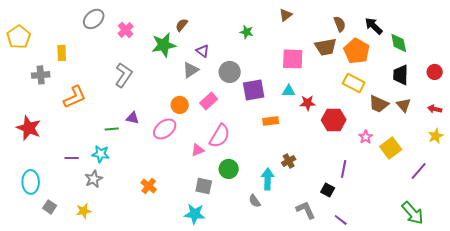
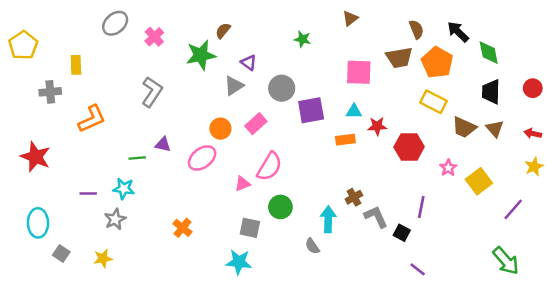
orange rectangle: (271, 121) -> (345, 140), moved
gray L-shape: (306, 210) -> (376, 217), moved

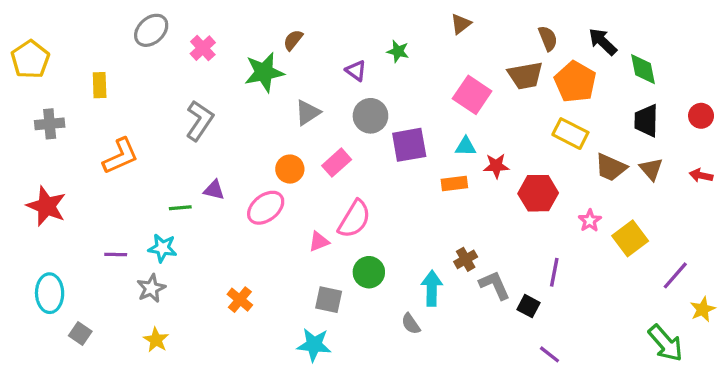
purple triangle: (249, 62) -> (356, 71), moved
pink square: (359, 72) -> (472, 95), turned 32
gray cross: (50, 92) -> (50, 124), moved
yellow star: (534, 167) -> (703, 309), moved
yellow star: (103, 258) -> (156, 340), moved, turned -30

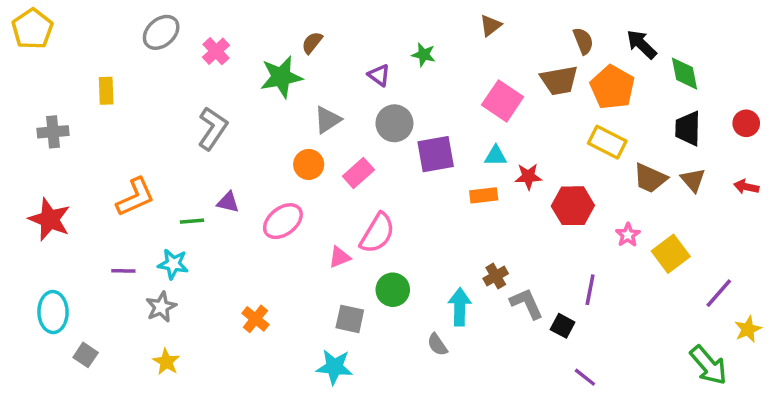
yellow pentagon: (30, 59) -> (32, 29), moved
orange L-shape: (121, 156) -> (135, 197), moved
orange circle: (290, 169) -> (309, 164), moved

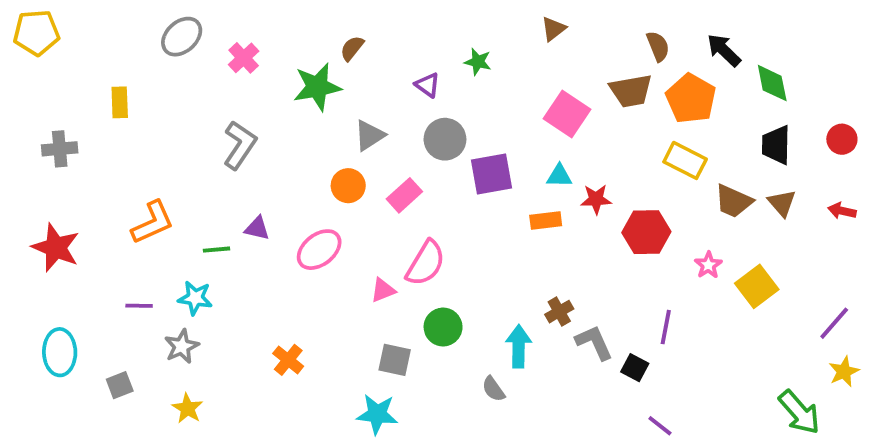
yellow pentagon: (32, 29) -> (36, 33), turned 30
purple line: (719, 293) -> (834, 323), moved
gray square: (86, 355) -> (120, 385), moved, turned 35

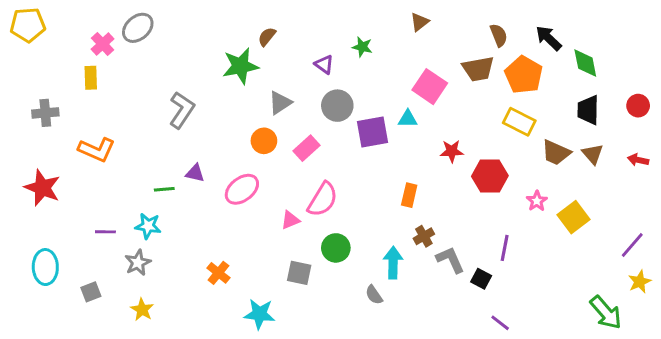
pink cross: (244, 58) -> (103, 44), moved
cyan triangle: (559, 176) -> (408, 119), moved
orange rectangle: (546, 221) -> (409, 195), moved, turned -70
orange L-shape: (153, 222) -> (97, 150), moved, turned 48
cyan star: (377, 414) -> (260, 314), moved

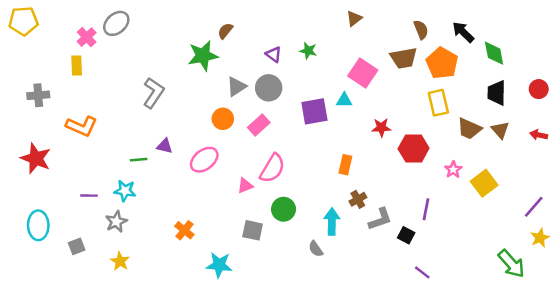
green star: (362, 47) -> (308, 51), moved
gray circle: (337, 106) -> (269, 88), moved
yellow rectangle: (519, 122) -> (438, 103), turned 50
gray L-shape: (450, 260) -> (380, 219), turned 95

